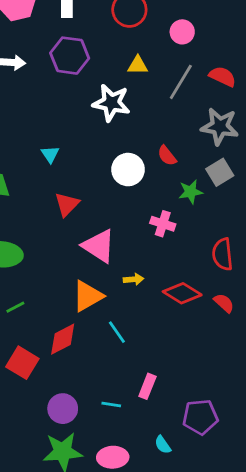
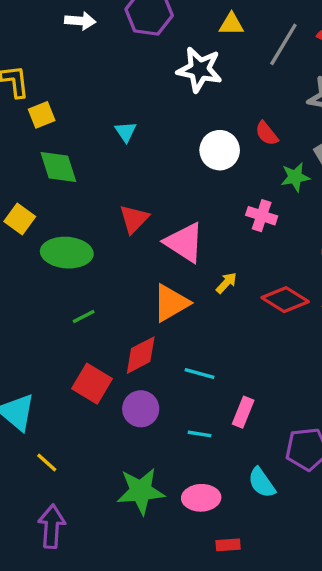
red triangle: (67, 204) -> (134, 219), moved
yellow arrow: (134, 279) -> (226, 283), turned -42
cyan line: (117, 332) -> (199, 374), moved, turned -40
purple circle: (63, 409) -> (141, 409), moved
cyan semicircle: (163, 445) -> (262, 483), size x1.4

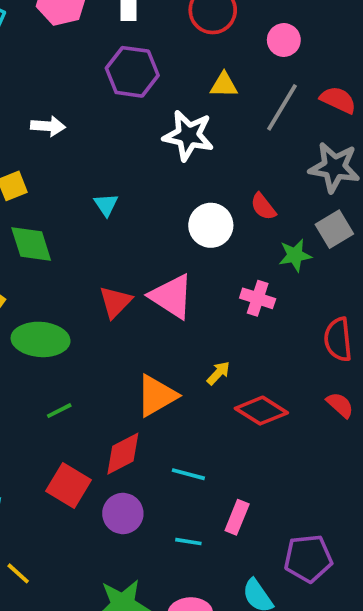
white arrow: (80, 21) -> (48, 126), moved
pink triangle: (184, 243) -> (172, 296), moved
red diamond: (285, 300) -> (261, 411), moved

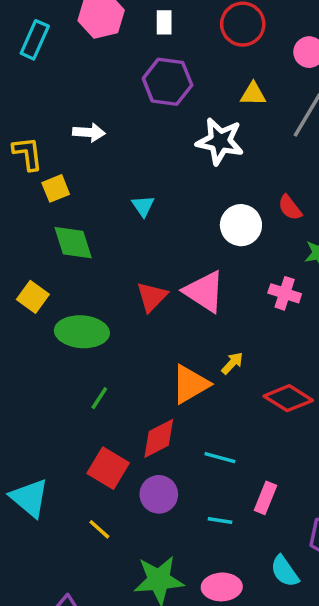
yellow arrow: (218, 373) -> (232, 363), moved
green line: (59, 411) -> (99, 398), turned -30
yellow line: (18, 573) -> (99, 529), moved

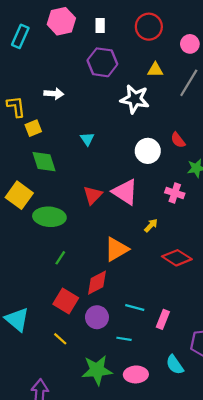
yellow square: (33, 297) -> (19, 195), size x1.4
yellow arrow: (232, 363) -> (151, 225), moved
cyan line: (220, 458) -> (135, 308), moved
cyan line: (220, 521) -> (124, 339), moved

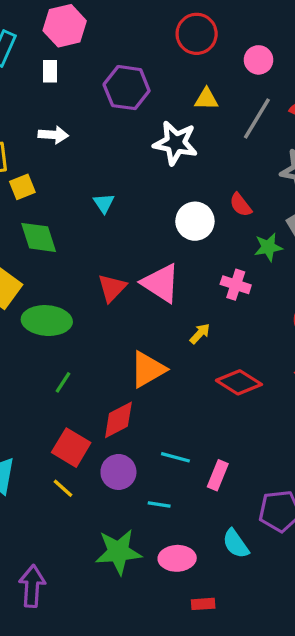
white rectangle: (100, 26) -> (50, 71), moved
yellow line: (60, 339) -> (63, 488), moved

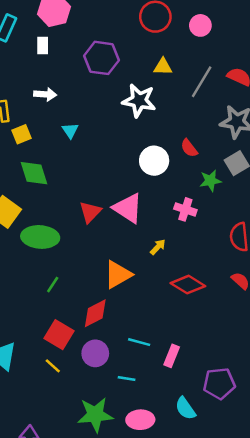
pink circle: (259, 60) -> (200, 25), moved
cyan triangle: (104, 203) -> (70, 131), moved

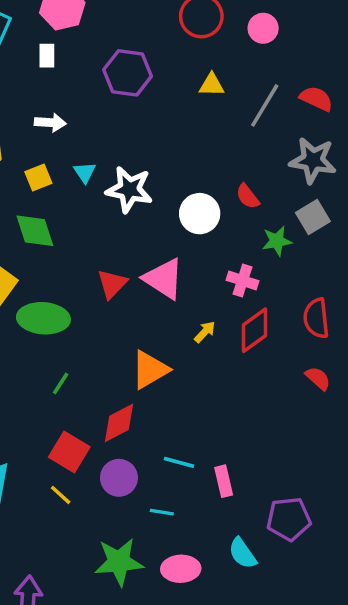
white star: (139, 101) -> (129, 190), moved
yellow square: (21, 134) -> (38, 178), moved
red diamond: (188, 285) -> (255, 330), moved, turned -68
pink rectangle: (172, 356) -> (224, 481), turned -35

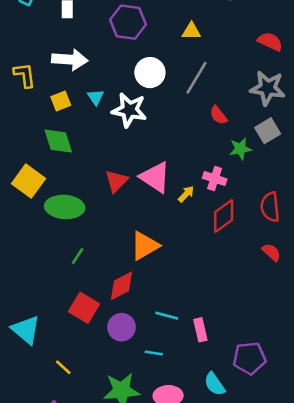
gray line: (265, 105) -> (196, 78), moved
white arrow: (50, 123) -> (70, 60), size x1.5
white circle: (200, 214) -> (150, 73), moved
yellow arrow: (205, 332) -> (186, 194), moved
yellow line: (61, 495) -> (63, 367), moved

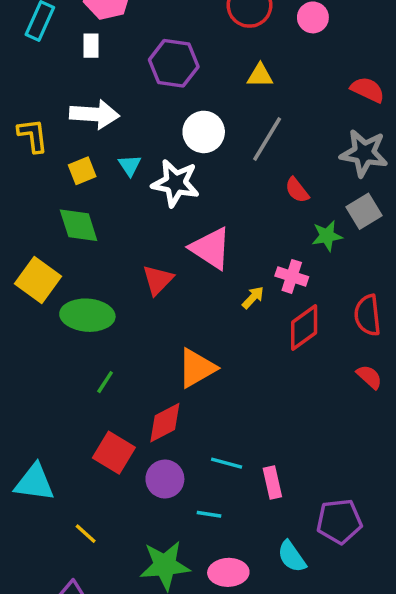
pink triangle: (155, 177) -> (211, 248), moved
cyan triangle: (26, 330) -> (35, 483), turned -32

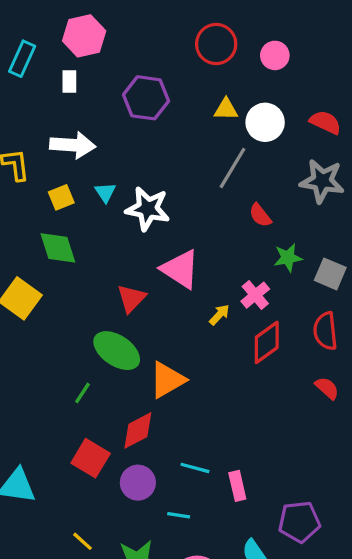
white circle: (204, 132) -> (265, 122), moved
gray square: (364, 211) -> (330, 274), moved, turned -36
pink cross: (292, 276) -> (255, 295), turned 32
green ellipse: (87, 315) -> (117, 351), moved, turned 30
yellow line: (86, 534) -> (82, 541), moved

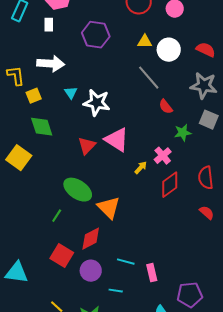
gray line: (232, 168) -> (149, 78), turned -72
yellow square: (61, 197) -> (34, 96), moved
gray square: (330, 274) -> (209, 120), moved
red triangle: (131, 298) -> (87, 146), moved
orange triangle: (167, 380) -> (109, 208), turned -45

